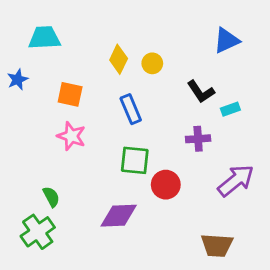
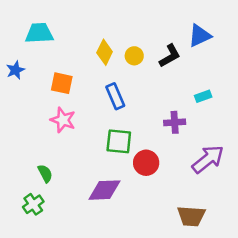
black L-shape: (201, 92) -> (170, 56), moved, turned -85
green cross: (38, 232) -> (33, 204), size x0.7

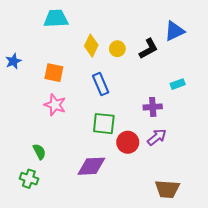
cyan trapezoid: (39, 33) -> (56, 19), moved
purple arrow: (208, 159) -> (157, 137), moved, size x0.7
green cross: (33, 204) -> (29, 179), turned -36

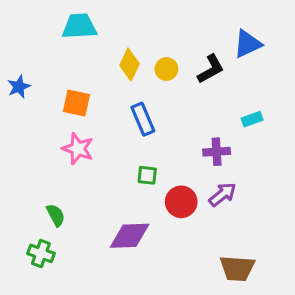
green square: (104, 124) -> (147, 175), size x0.6

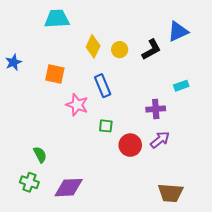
pink star: (78, 149) -> (77, 105), moved
purple diamond: (130, 236) -> (69, 188), moved

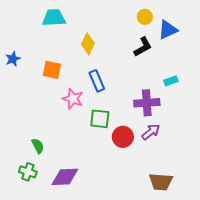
yellow circle: (120, 50) -> (145, 17), moved
purple cross: (156, 109) -> (147, 103), size x1.4
green square: (106, 126) -> (100, 119), size x1.5

